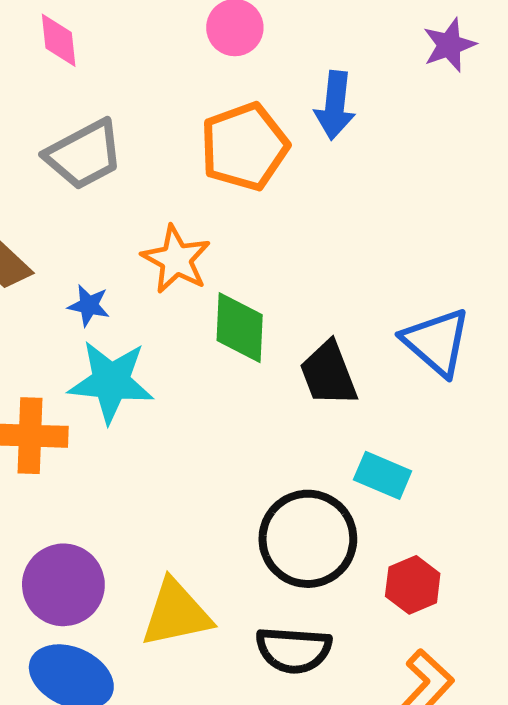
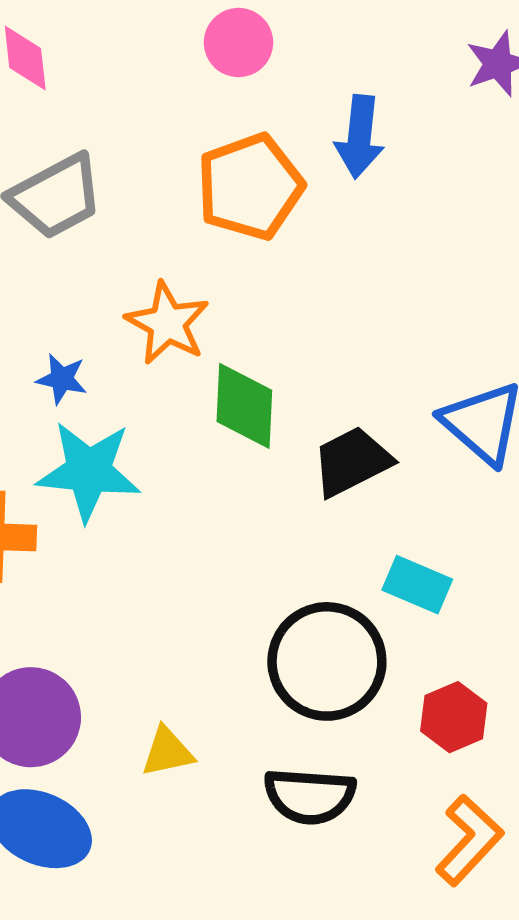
black trapezoid: (329, 374) -> (352, 462), turned 84
yellow triangle: (176, 613) -> (167, 752), size x0.6

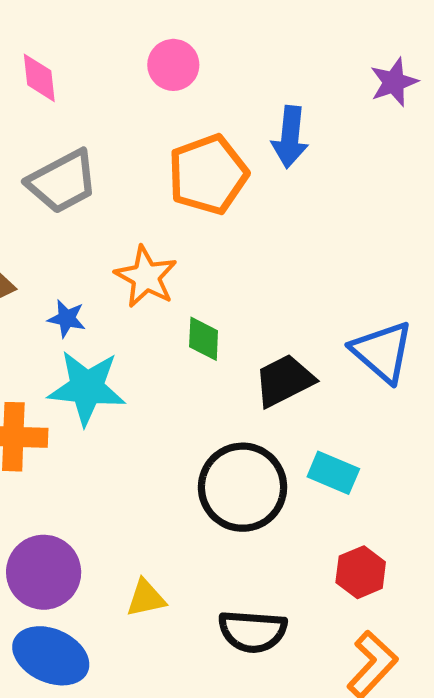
pink circle: (239, 43) -> (173, 65), moved
green diamond: (244, 406) -> (204, 339), size x0.7
black circle: (327, 661) -> (242, 487), moved

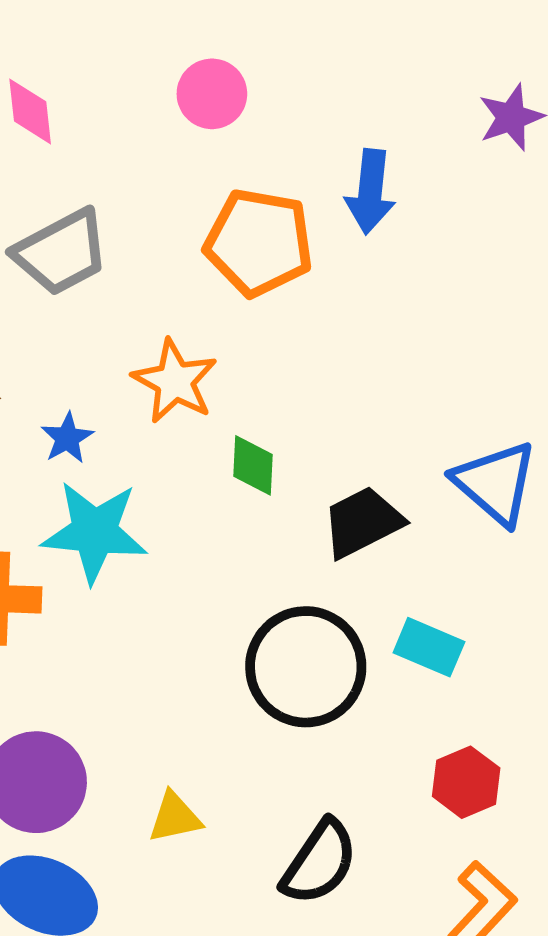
orange pentagon: (208, 174) -> (259, 242), turned 30
blue star: (67, 319) -> (67, 438), turned 30
black semicircle: (253, 631) -> (319, 862), turned -60

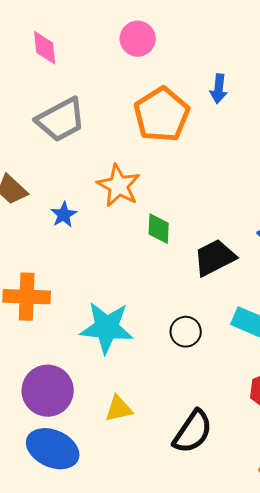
blue arrow: (370, 192) -> (219, 89), size x0.7
orange pentagon: (259, 242) -> (162, 115), turned 30
cyan star: (95, 532) -> (107, 328), moved
black circle: (306, 667) -> (186, 332), size x0.5

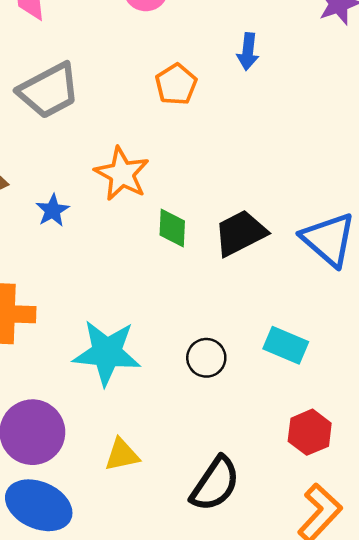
orange pentagon: (162, 115) -> (176, 84), size x0.6
black trapezoid: (215, 258) -> (240, 233), moved

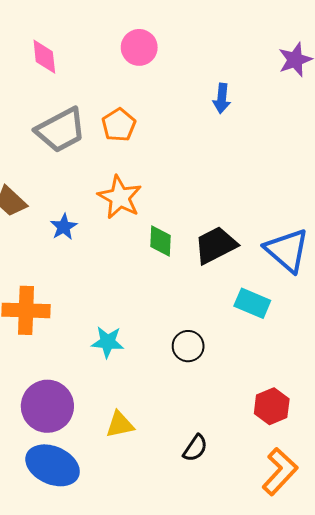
orange pentagon: (176, 84) -> (119, 125), moved
cyan rectangle: (286, 345) -> (252, 303), moved
cyan star: (107, 353) -> (108, 342), size x0.6
black semicircle: (215, 484) -> (195, 448), size x0.6

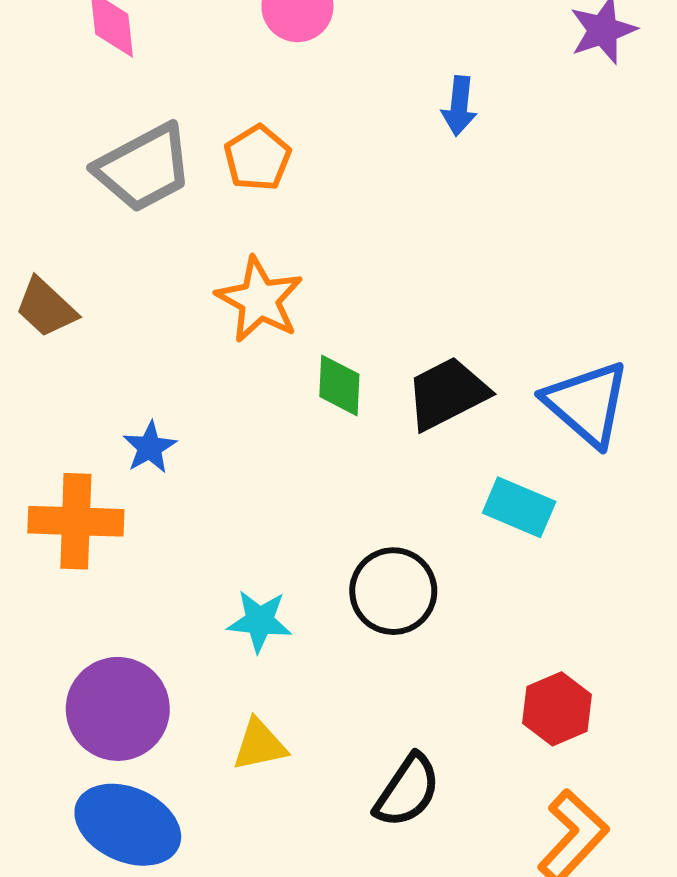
blue star: (64, 227) -> (150, 447), moved
cyan star: (108, 342) -> (260, 621), moved
black circle: (188, 346) -> (393, 591), size x1.4
black semicircle: (195, 448) -> (407, 791), size x1.4

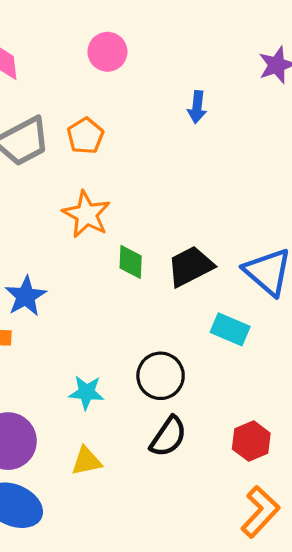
blue star: (150, 447) -> (26, 296), size x1.4
black semicircle: (407, 791) -> (168, 437), moved

